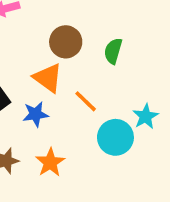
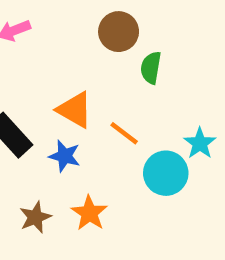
brown circle: (66, 42) -> (119, 32), moved
blue star: (36, 114) -> (65, 156), turned 30

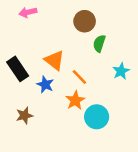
cyan star: (200, 143) -> (121, 71), moved
cyan circle: (166, 173) -> (97, 117), moved
orange star: (89, 213) -> (75, 100), moved

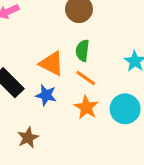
green semicircle: (99, 43) -> (82, 51), moved
cyan circle: (97, 117) -> (125, 109), moved

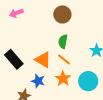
orange triangle: (52, 64) -> (43, 60), moved
blue star: (46, 95) -> (38, 81), moved

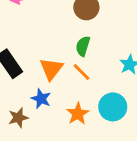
orange triangle: (43, 60) -> (51, 69), turned 30
orange star: (63, 79) -> (78, 114), moved

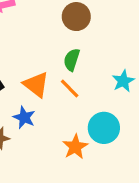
orange triangle: (51, 69) -> (36, 85), turned -30
orange star: (78, 114) -> (75, 147), moved

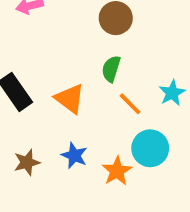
orange line: (70, 88) -> (130, 104), moved
blue star: (24, 117) -> (74, 155), moved

